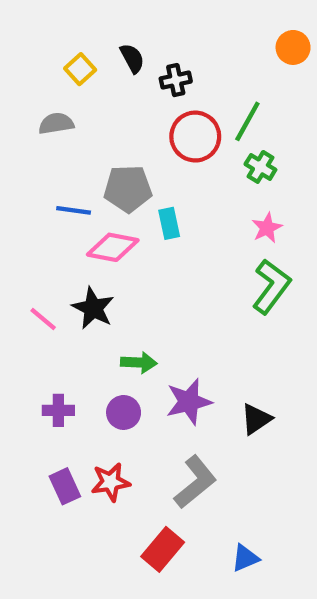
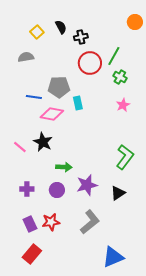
green L-shape: (271, 286) -> (125, 157), moved
red rectangle: (163, 549) -> (32, 254), moved
blue triangle: (245, 558) -> (113, 257), size x1.6

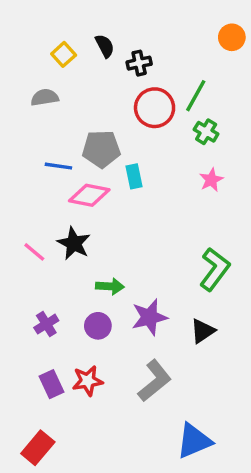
purple cross: (27, 189) -> (46, 324), turned -32
red rectangle: (32, 254) -> (38, 448), moved

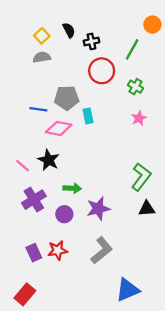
green line: (196, 96) -> (132, 49), moved
gray semicircle: (45, 97) -> (42, 57), moved
purple cross: (46, 324) -> (34, 200), moved, size x1.5
black triangle: (203, 331) -> (147, 209), moved, turned 30

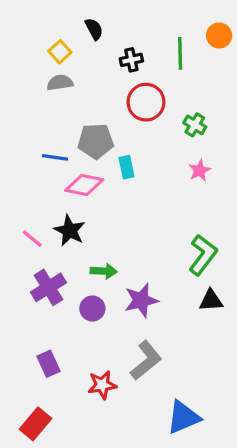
black semicircle: (69, 30) -> (94, 29), moved
green line: (132, 49) -> (180, 53), moved, turned -30
red star: (58, 250) -> (102, 385), moved

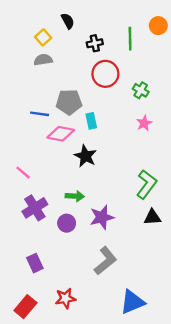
black star: (70, 230) -> (85, 156), moved
red star: (102, 385) -> (65, 298), moved

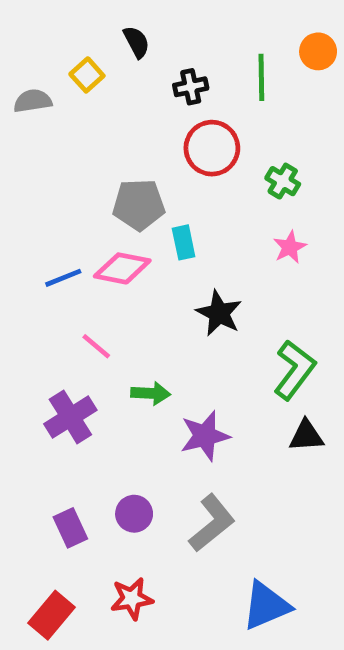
gray semicircle: (43, 60) -> (33, 101), moved
blue line: (40, 114) -> (63, 278), moved, turned -30
black star: (85, 156) -> (219, 313), moved
pink line: (23, 173) -> (96, 346), moved
purple circle: (67, 223) -> (134, 514), moved

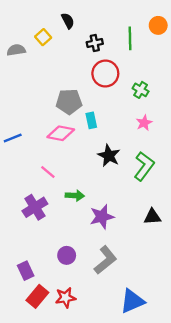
blue line: (63, 278) -> (13, 138), moved
green L-shape: (294, 370) -> (144, 166), moved
purple rectangle: (70, 528) -> (26, 271), moved
red rectangle: (52, 615) -> (37, 296), moved

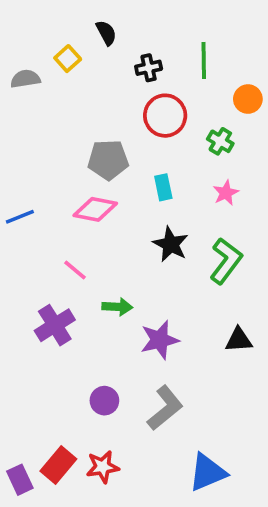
orange circle: (158, 25) -> (248, 99), moved
cyan rectangle: (91, 120) -> (163, 187), moved
purple rectangle: (26, 271) -> (20, 480), moved

